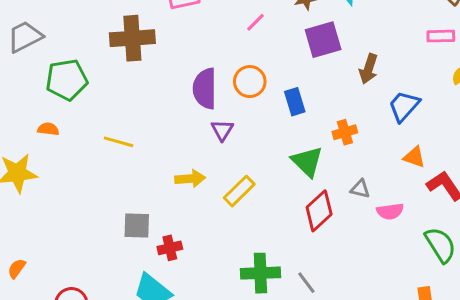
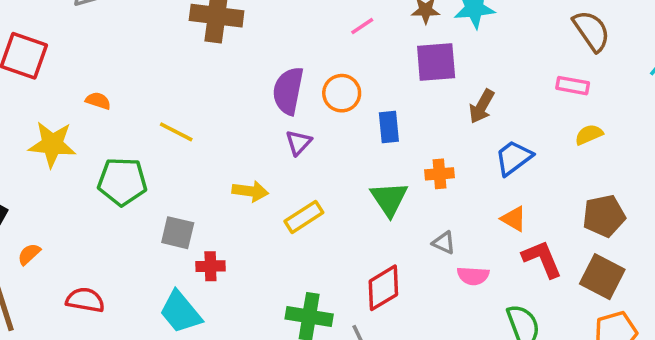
green pentagon: (67, 80) -> (122, 181), moved
red diamond: (319, 211) -> (383, 288), moved

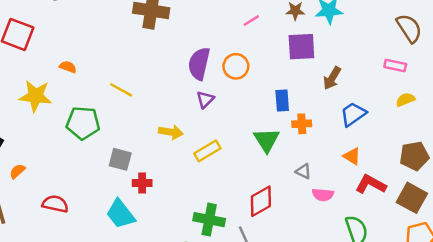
blue rectangle: (389, 127) -> (282, 101), moved
red L-shape: (542, 259) -> (371, 184), turned -40

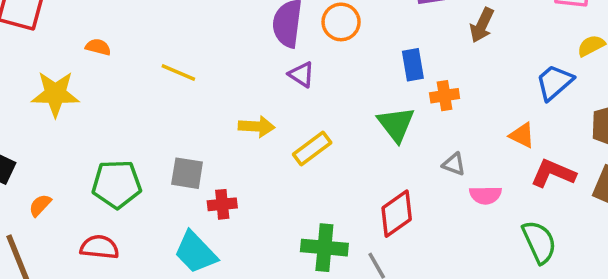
purple triangle: (205, 100) -> (301, 74), turned -36
blue trapezoid: (353, 114) -> (554, 82), moved
green pentagon: (83, 123) -> (117, 184), moved

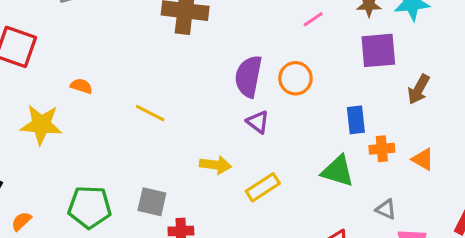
green triangle: (396, 124) -> (338, 171), turned -39
orange triangle: (522, 135) -> (423, 159), moved

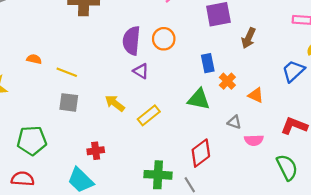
orange semicircle: (81, 86) -> (34, 59), moved
orange cross: (382, 149) -> (227, 81), turned -35
orange triangle: (423, 159) -> (256, 95), moved
yellow arrow: (215, 165) -> (115, 103), turned -144
gray square: (152, 202) -> (69, 102), moved

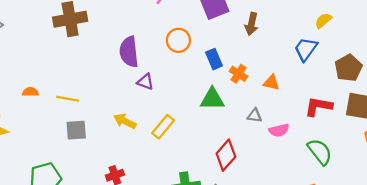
orange circle: (164, 39) -> (178, 40), moved

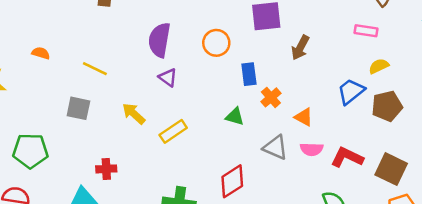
brown pentagon: (348, 68) -> (387, 106), moved
yellow line: (68, 99) -> (95, 69), moved
green triangle: (212, 99) -> (235, 117), size x0.7
gray triangle: (255, 116) -> (275, 147), size x1.5
pink semicircle: (279, 130) -> (312, 149), moved

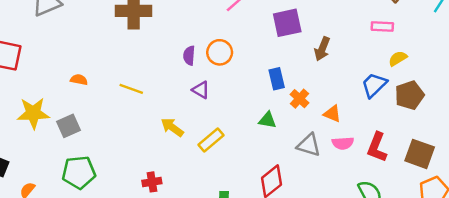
purple semicircle: (159, 40) -> (189, 56), size x0.6
orange circle: (216, 43) -> (220, 52), moved
gray square: (78, 108) -> (68, 126), moved, turned -30
red L-shape: (347, 157) -> (377, 147), turned -88

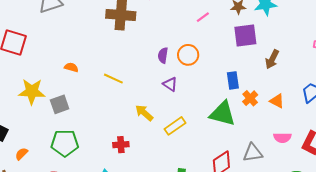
orange triangle: (332, 114) -> (277, 101), moved
green triangle: (268, 120) -> (222, 114), size x1.8
gray triangle: (309, 145) -> (253, 153), moved, turned -30
red cross: (152, 182) -> (121, 145), moved

